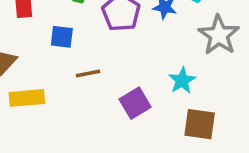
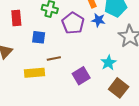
yellow rectangle: (27, 98) -> (35, 73), moved
brown square: (200, 124) -> (119, 88), turned 30

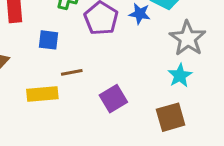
cyan star: (108, 63) -> (180, 75), moved
brown square: (119, 88) -> (171, 117), turned 36

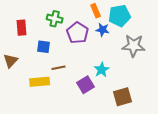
gray star: (188, 38) -> (134, 46), turned -30
cyan star: (180, 75) -> (102, 70), moved

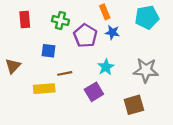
cyan pentagon: (120, 16) -> (147, 17), moved
red rectangle: (22, 28) -> (25, 19), moved
gray star: (134, 46) -> (146, 70), moved
cyan star: (102, 70) -> (106, 67), moved

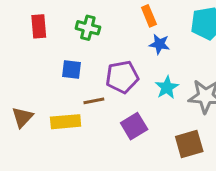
purple pentagon: (85, 36) -> (122, 77), moved, turned 30
brown triangle: (13, 66) -> (22, 117), moved
cyan star: (106, 67) -> (167, 87), moved

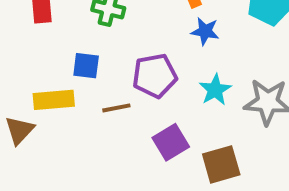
yellow rectangle: (66, 122) -> (54, 100), moved
brown square: (189, 144) -> (221, 164), moved

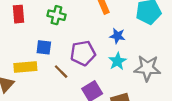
blue star: (205, 31) -> (117, 36), moved
brown line: (116, 108) -> (61, 72), turned 56

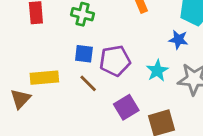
blue star: (117, 36) -> (178, 40), moved
blue square: (44, 47) -> (84, 54), moved

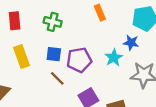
cyan star: (157, 71) -> (114, 58), moved
yellow rectangle: (44, 78) -> (22, 56), moved, turned 75

